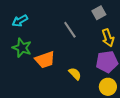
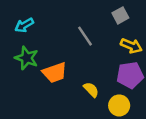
yellow arrow: (108, 38) -> (131, 46), turned -48
yellow circle: (108, 87) -> (119, 105), moved

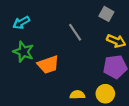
gray square: (120, 15) -> (106, 14), turned -32
yellow semicircle: (91, 90) -> (77, 95), moved, turned -48

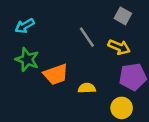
yellow arrow: (116, 41) -> (119, 47), moved
yellow semicircle: (77, 95) -> (87, 88), moved

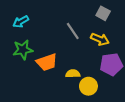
green star: (27, 59) -> (23, 50), turned -30
yellow circle: (122, 108) -> (88, 86), moved

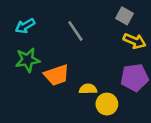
gray line: (73, 31) -> (75, 31), moved
yellow arrow: (100, 39) -> (135, 41), moved

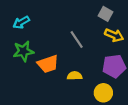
gray line: (75, 31) -> (77, 39), moved
yellow circle: (107, 104) -> (103, 93), moved

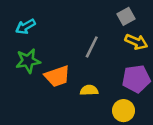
gray square: (106, 14) -> (126, 16), turned 32
gray line: (77, 39) -> (92, 47), turned 60

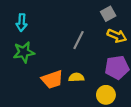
cyan arrow: (25, 27) -> (22, 23), turned -56
orange trapezoid: (57, 76) -> (52, 80), moved

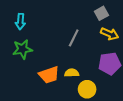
yellow circle: (106, 95) -> (87, 89), moved

